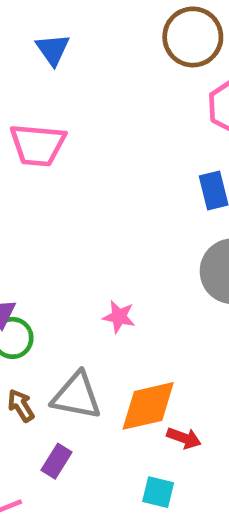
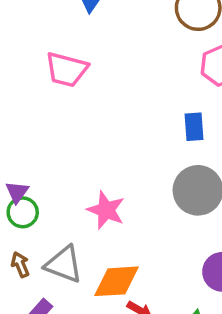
pink star: (119, 317) -> (106, 210), size x1.5

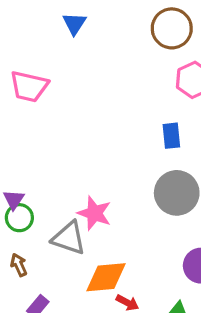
pink trapezoid: (67, 70) -> (29, 86), moved
gray triangle: (64, 264) -> (69, 238), moved

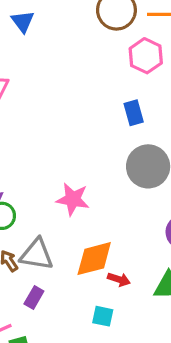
gray triangle: (69, 238) -> (37, 254), moved

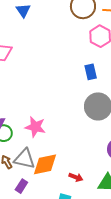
pink star: (73, 199) -> (35, 127), moved
orange diamond: (94, 259) -> (45, 164), moved

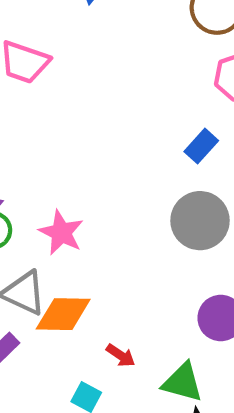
blue rectangle: (91, 72) -> (201, 146), turned 42

